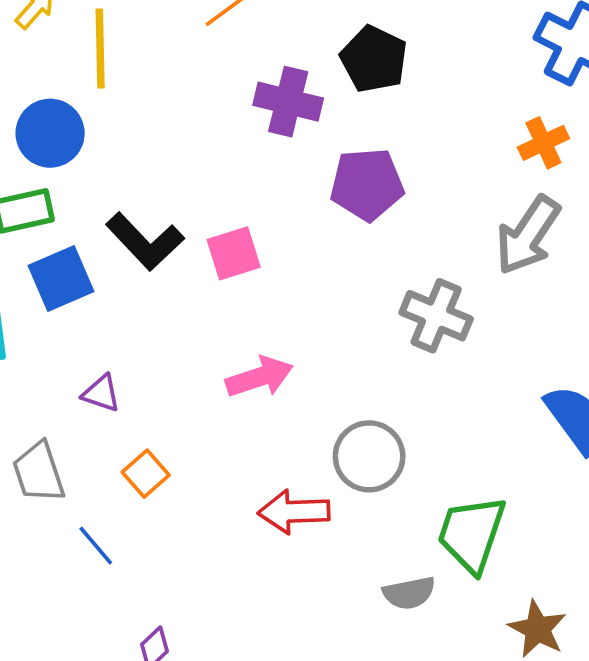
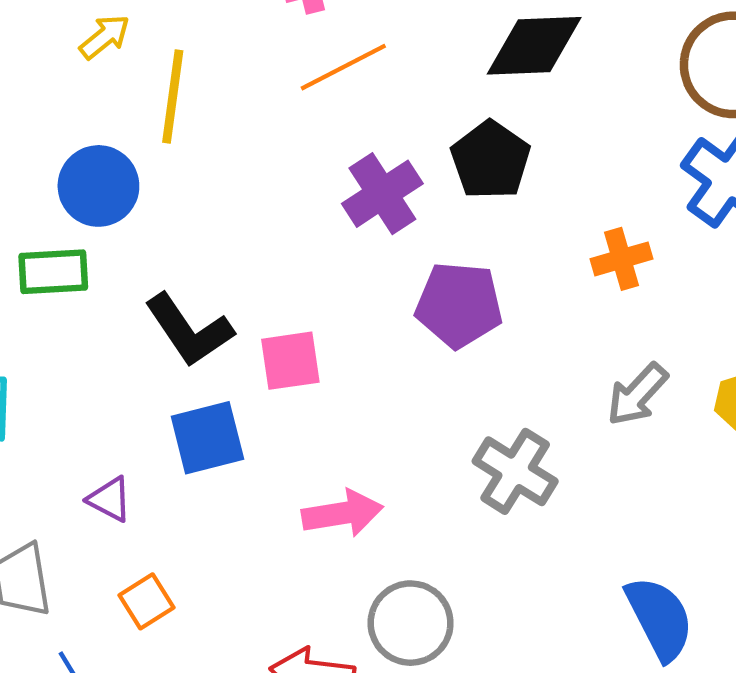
purple cross: (288, 102) -> (382, 194), turned 34
orange cross: (543, 143) -> (621, 259), moved
gray arrow: (528, 235) -> (637, 394), size x0.7
blue square: (61, 278) -> (207, 438), moved
pink arrow: (259, 377) -> (342, 513), moved

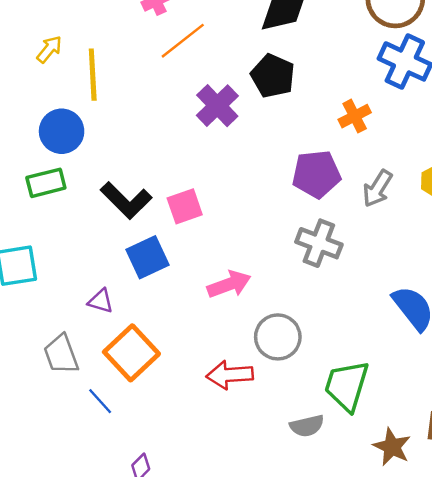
purple pentagon: (459, 305) -> (316, 174), moved
orange square: (146, 601) -> (131, 353), size x1.8

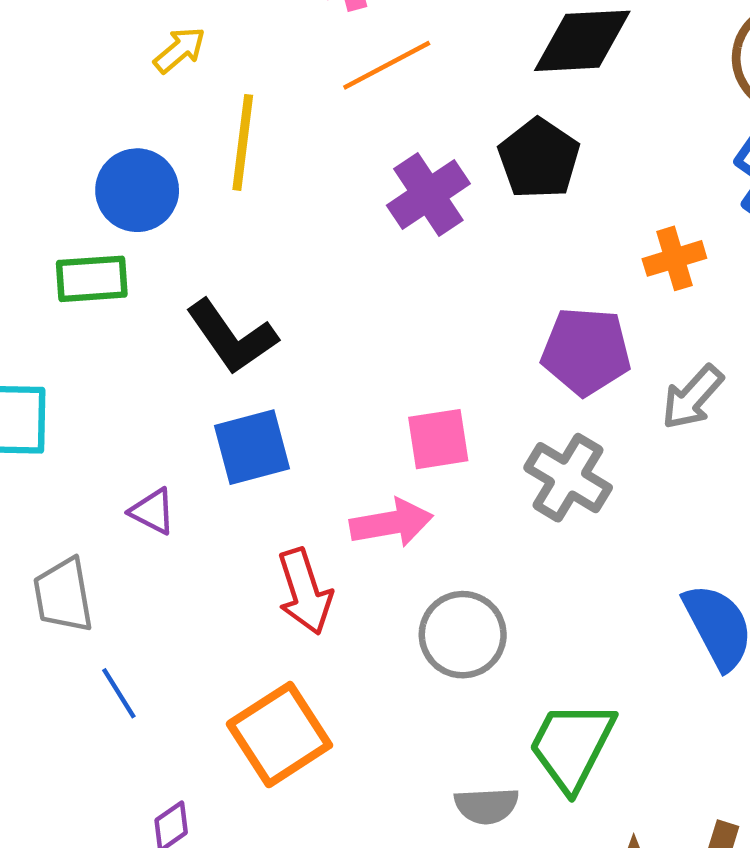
yellow arrow: (49, 49) -> (180, 50), moved
yellow line: (93, 75) -> (243, 142), moved
pink square: (185, 206) -> (438, 439), moved
orange square: (131, 353) -> (279, 735), moved
red arrow: (230, 375) -> (305, 591), moved, turned -114

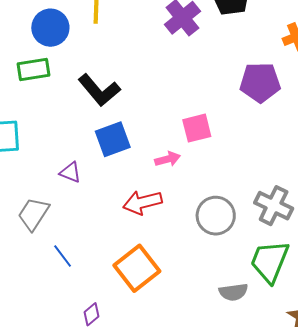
gray cross: (568, 478) -> (274, 206), moved
pink arrow: (391, 523) -> (168, 159), moved, size x0.7
red arrow: (305, 591) -> (142, 202), turned 99
gray trapezoid: (63, 595) -> (33, 214), turned 48

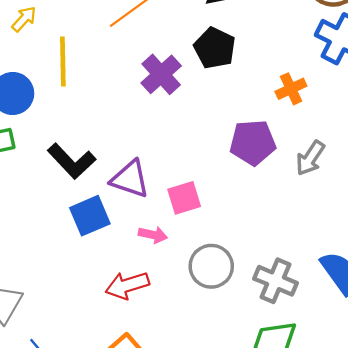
pink arrow: (168, 159) -> (153, 235), turned 30
purple triangle: (70, 172) -> (130, 179), moved, size x1.6
gray circle: (216, 216) -> (211, 266), moved

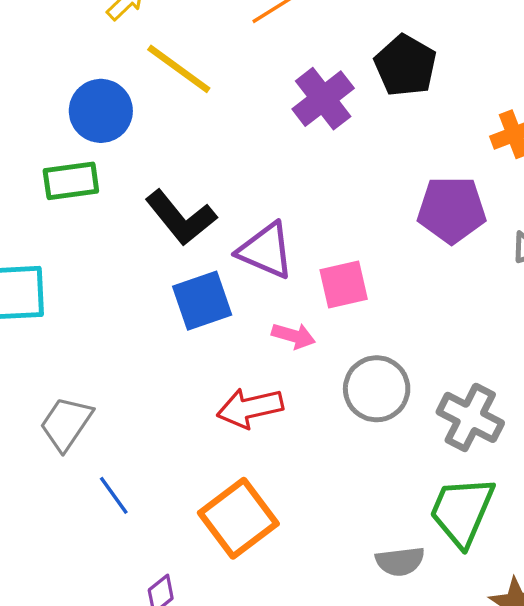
yellow line: (63, 61) -> (179, 69), turned -57

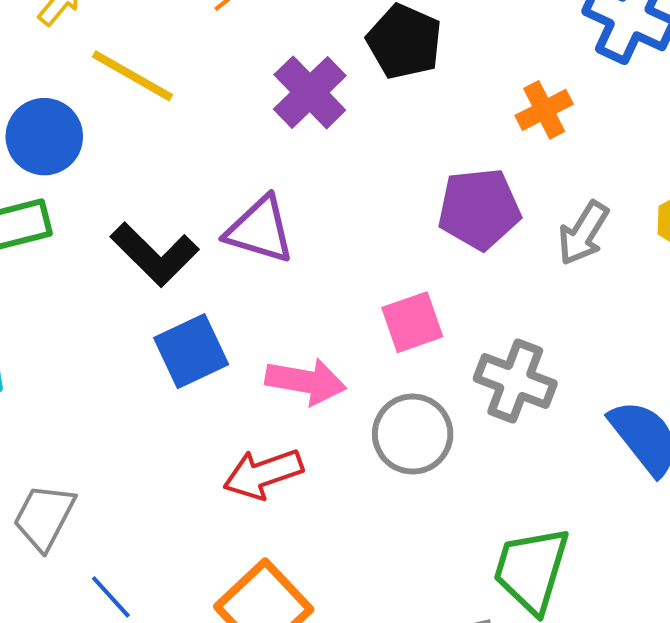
purple triangle: (266, 251) -> (260, 230), moved
pink square: (344, 285) -> (412, 322), moved
pink arrow: (294, 336) -> (306, 381), size x1.5
gray cross: (470, 417) -> (515, 381), moved

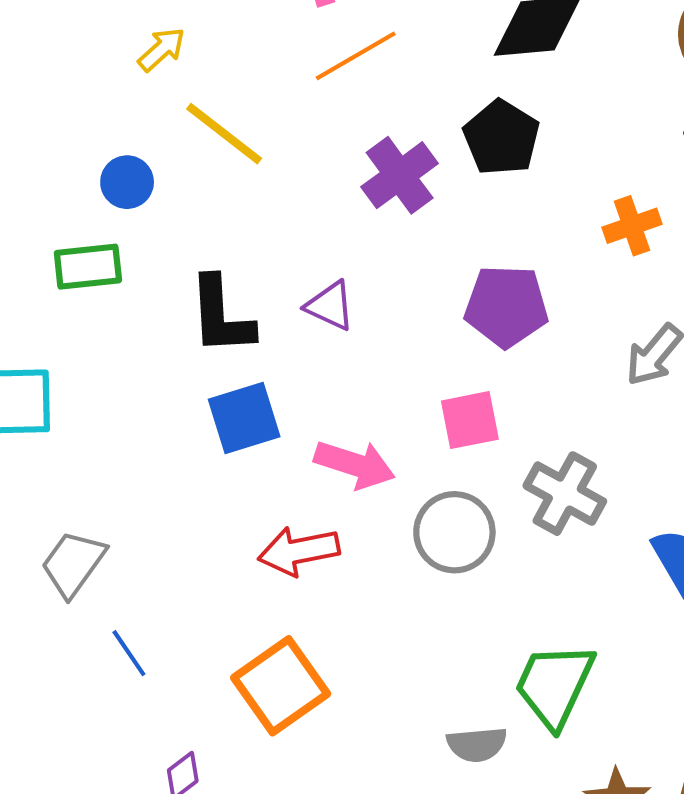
blue circle: (44, 137) -> (127, 182), size x0.7
purple pentagon: (479, 209) -> (506, 306), moved
purple triangle: (260, 230) -> (330, 306), size x0.7
black L-shape: (155, 254) -> (221, 316), turned 34

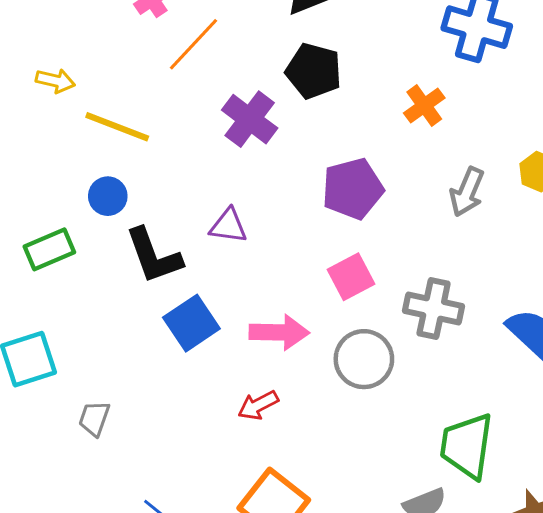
yellow arrow: (162, 49) -> (55, 81), turned 72
blue circle: (127, 182) -> (108, 196), moved
red arrow: (299, 551) -> (258, 405), size x0.7
gray trapezoid: (73, 564) -> (94, 418), moved, size x0.7

